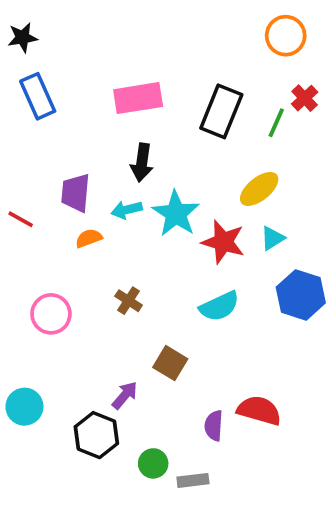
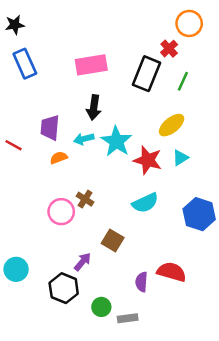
red cross: (305, 98) -> (169, 49), moved
blue hexagon: (301, 295) -> (199, 214), moved
pink circle: (51, 314) -> (61, 212), moved

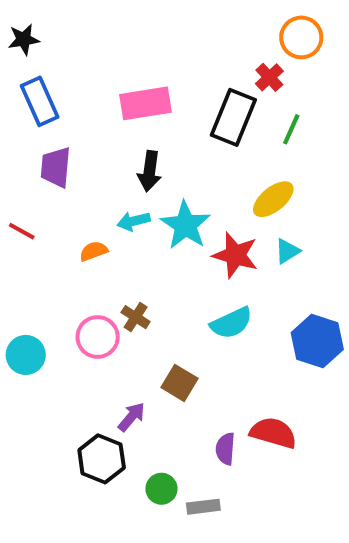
purple trapezoid: (50, 128) -> (56, 167), moved
cyan circle: (16, 269) -> (26, 355), moved

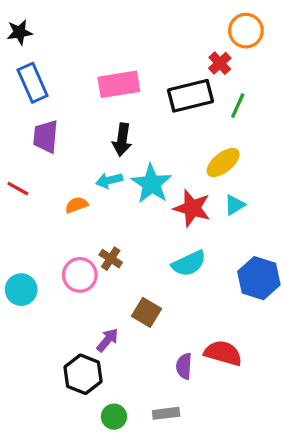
black rectangle: (233, 117) -> (191, 96), turned 54
green circle: (161, 489) -> (114, 417), moved

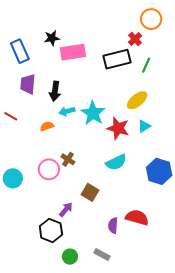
black star: (20, 32) -> (52, 38), moved
black arrow: (122, 140) -> (55, 91), moved
gray rectangle: (166, 413) -> (102, 255), turned 35

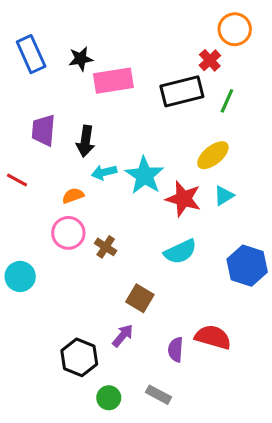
blue rectangle: (20, 51) -> (31, 54), moved
pink circle: (49, 169) -> (68, 233), moved
purple arrow: (66, 209) -> (123, 336), moved

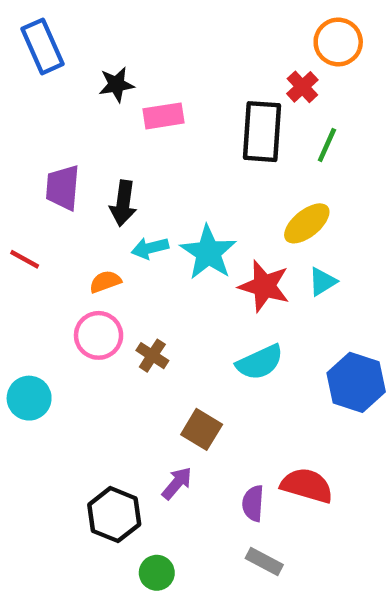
blue rectangle: (31, 54) -> (43, 46), moved
pink rectangle: (113, 81) -> (163, 116), size x0.7
black rectangle: (182, 91) -> (262, 132), turned -72
gray rectangle: (159, 395) -> (264, 562), moved

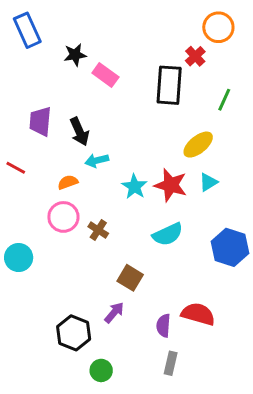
pink rectangle: (163, 116) -> (105, 75), turned 45
green line: (327, 145) -> (224, 100), moved
black arrow: (123, 203) -> (79, 132), turned -32
cyan star: (208, 253) -> (134, 187), moved, size x0.7
gray rectangle: (264, 562) -> (171, 363), turned 75

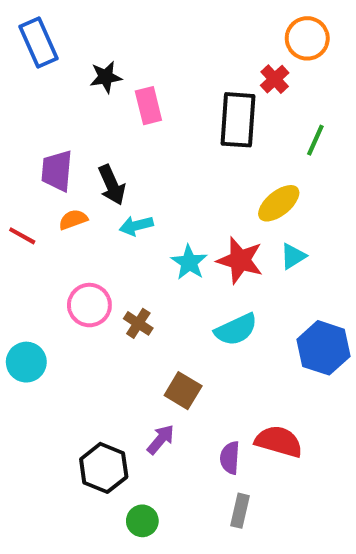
pink rectangle: (105, 75) -> (148, 106), turned 40
orange semicircle: (68, 182) -> (73, 220), moved

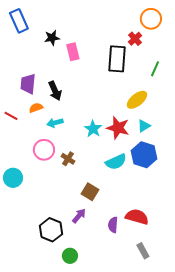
cyan arrow: (136, 226) -> (55, 123), moved
blue hexagon: (324, 348) -> (144, 155), moved
gray rectangle: (240, 511) -> (143, 251), moved, turned -42

